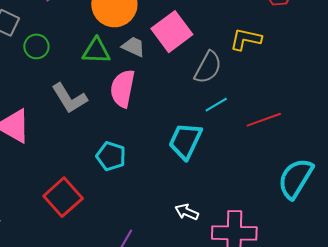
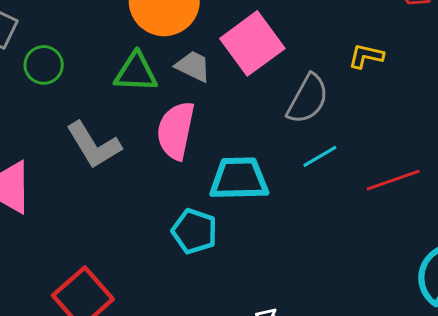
yellow L-shape: (246, 39) -> (366, 56), size x0.7
cyan trapezoid: (185, 141) -> (239, 179), moved, turned 63
cyan pentagon: (111, 156) -> (194, 231), moved

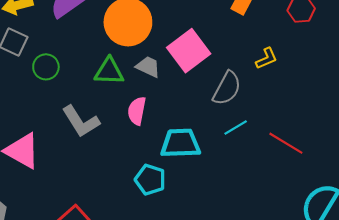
yellow L-shape: (366, 56) -> (266, 58), turned 145
pink semicircle: (176, 131) -> (137, 111), size x0.7
red line: (393, 180) -> (286, 143), turned 51

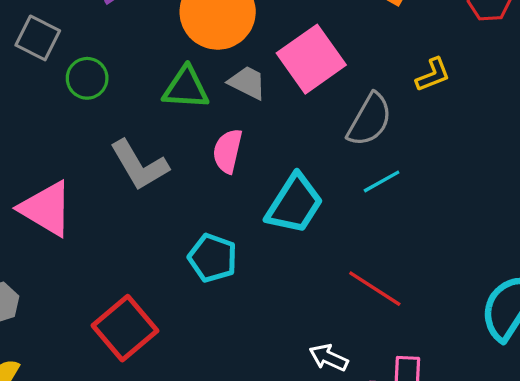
cyan trapezoid: (180, 143) -> (295, 204), turned 123
red line: (286, 143) -> (375, 289), moved
cyan pentagon: (150, 180) -> (213, 258), moved

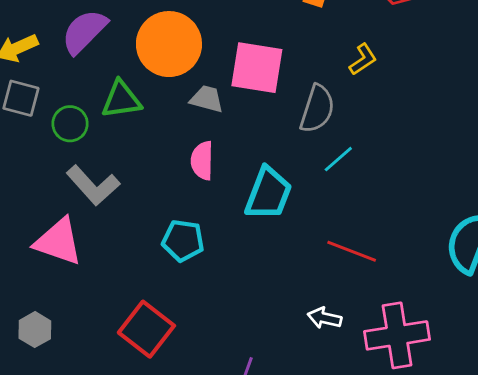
pink square: (311, 59) -> (257, 68), turned -34
green triangle: (186, 88) -> (121, 100), moved
gray L-shape: (139, 165) -> (93, 185), moved
cyan pentagon: (213, 258) -> (183, 241), moved

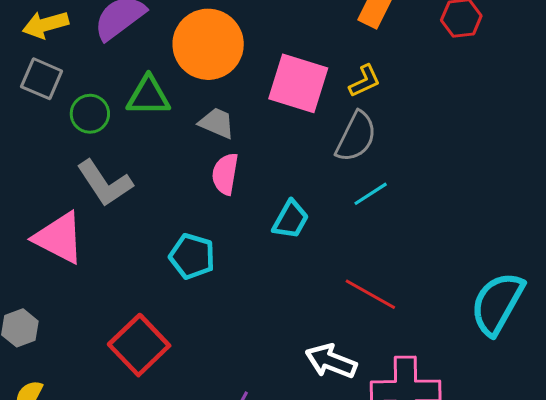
yellow L-shape: (363, 59) -> (365, 81), moved
gray trapezoid: (207, 99) -> (217, 123), moved
cyan trapezoid: (268, 194) -> (291, 219), size x0.7
white arrow: (325, 318) -> (331, 361), size x1.4

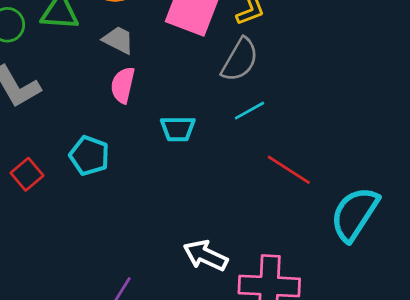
cyan trapezoid: (291, 219) -> (178, 129), turned 57
red line: (370, 294) -> (289, 170), moved
red square: (139, 345) -> (27, 174), moved, size x0.6

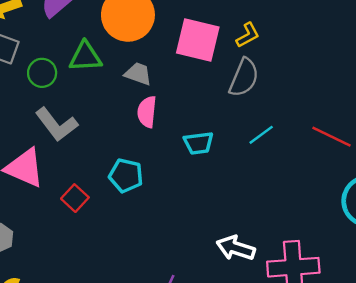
cyan line: (250, 111) -> (261, 135), moved
red line: (289, 170) -> (332, 137), moved

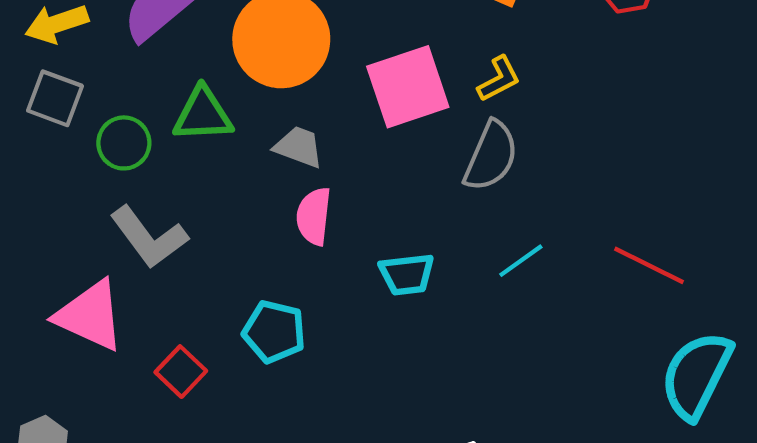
pink square: (198, 40) -> (408, 87), turned -33

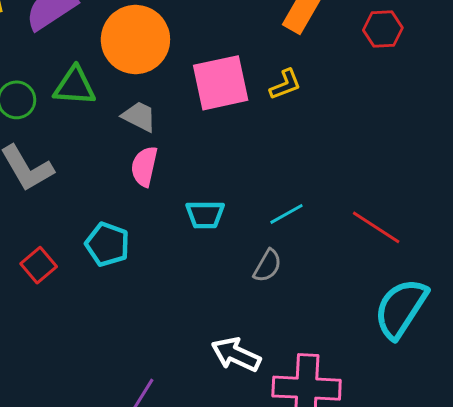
gray semicircle: (491, 156) -> (267, 266), moved, size x0.7

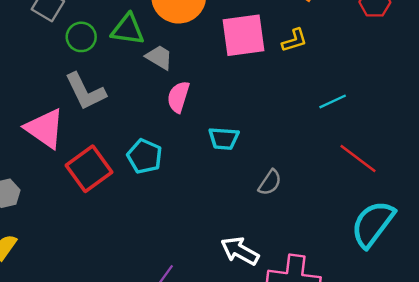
gray trapezoid: (139, 116) -> (159, 57), moved
cyan line: (286, 214) -> (333, 101), moved
red square: (39, 265) -> (89, 169), size x1.6

